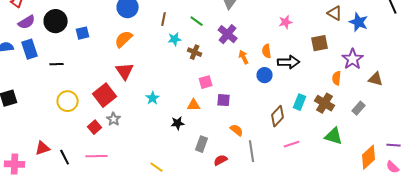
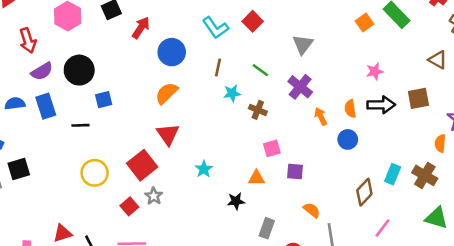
blue square: (83, 33) -> (104, 100), moved
black arrow: (289, 62) -> (381, 105), moved
pink line: (292, 144) -> (382, 228), turned -35

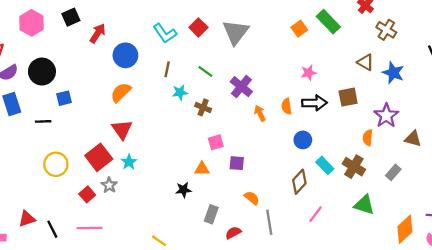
gray triangle: (303, 44) -> (236, 32), moved, size x1.4
blue circle: (348, 139) -> (303, 140), moved
cyan star: (204, 169) -> (129, 162), moved
cyan rectangle: (393, 174) -> (325, 165), turned -66

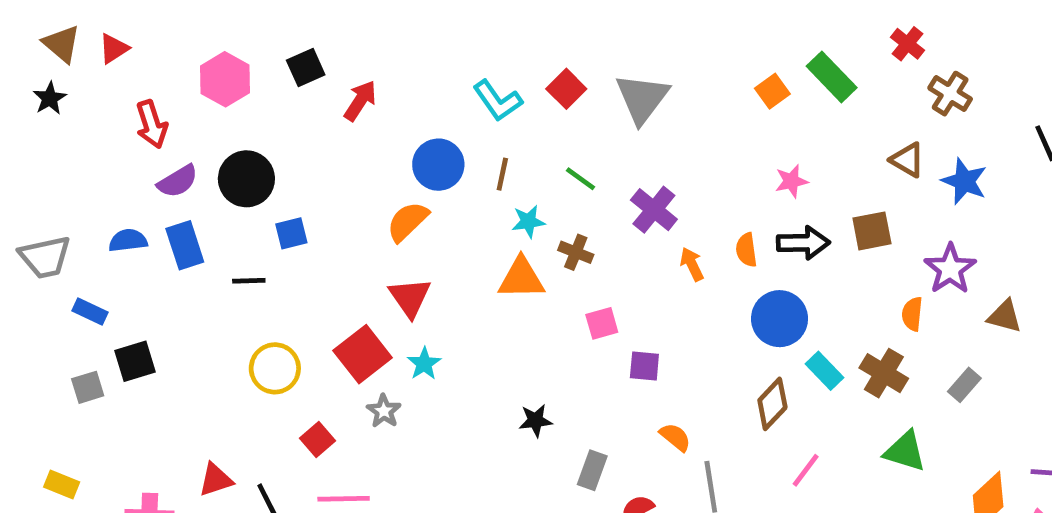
blue circle: (125, 55) -> (438, 165), moved
blue circle: (303, 140) -> (780, 319), size x1.5
orange triangle: (202, 169) -> (521, 278), moved, size x1.5
red square: (87, 194) -> (317, 439), moved

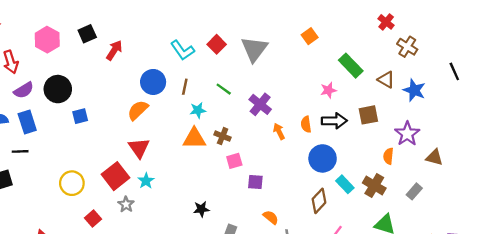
green rectangle: (832, 77) -> (351, 66), moved
orange square: (772, 91) -> (310, 36), moved
brown cross: (576, 252) -> (223, 136), moved
black line: (249, 281) -> (20, 151), moved

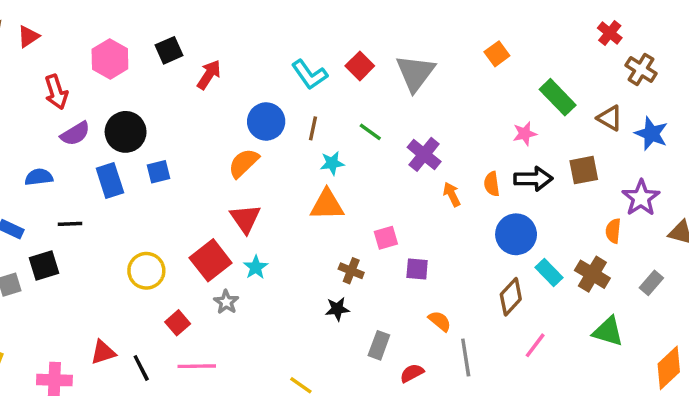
blue rectangle: (27, 122) -> (110, 180), moved
brown cross: (223, 136) -> (351, 271), moved

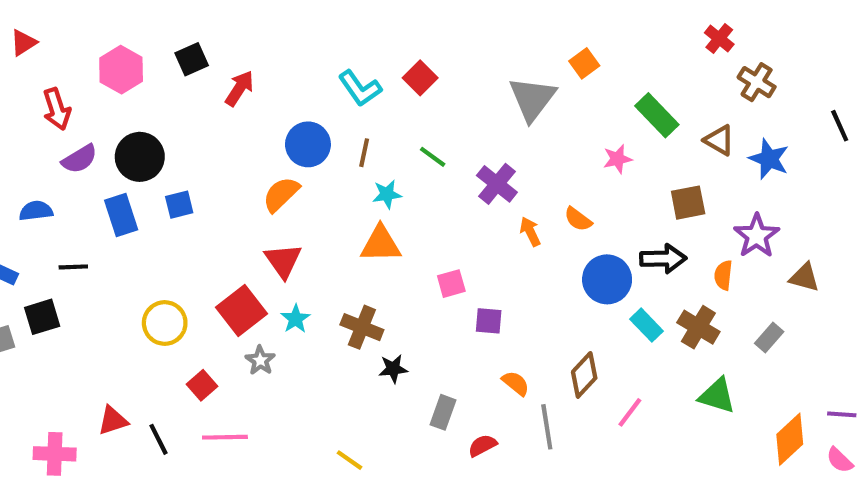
gray triangle: (415, 73) -> (532, 99), moved
black arrow: (533, 179) -> (663, 259), moved
orange semicircle: (492, 184) -> (578, 219), turned -45
brown cross: (351, 271) -> (362, 327), moved, size x1.4
brown diamond: (511, 297) -> (584, 375), moved

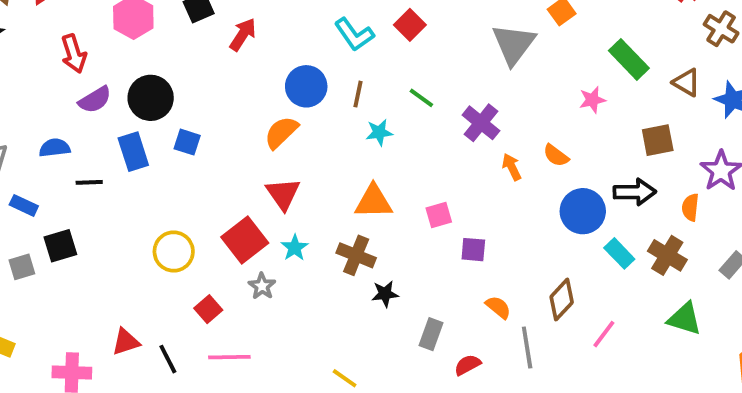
blue square: (179, 205) -> (187, 142), turned 32
orange triangle: (381, 244) -> (373, 202), moved
black line: (73, 267) -> (89, 182), moved

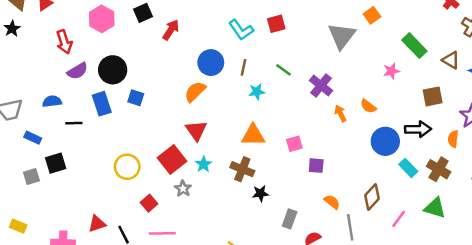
red square: (410, 25) -> (276, 24), turned 30
green triangle: (685, 319) -> (435, 208), moved

